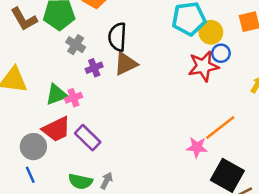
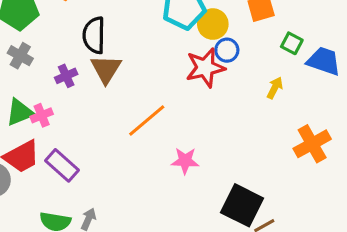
gray cross: (76, 45) -> (20, 56), moved
brown triangle: (126, 64) -> (106, 69), turned -30
orange line: (220, 128) -> (147, 121), moved
pink star: (197, 147) -> (185, 161), moved

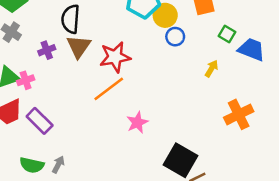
red star: (205, 68) -> (115, 57), moved
pink star: (185, 161) -> (137, 122), turned -30

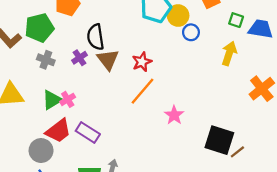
purple cross: (47, 50) -> (79, 58), moved
red star: (115, 57) -> (142, 62), size x0.7
yellow arrow: (212, 69) -> (229, 53), size x1.5

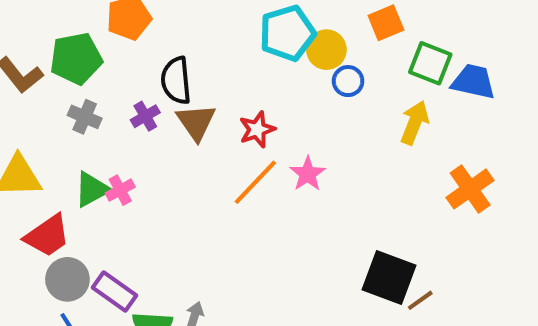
green square: (236, 20) -> (430, 63), size x1.5
pink star: (174, 115) -> (308, 174), moved
red trapezoid: (58, 131) -> (47, 236), moved
purple rectangle: (88, 132) -> (115, 291), moved

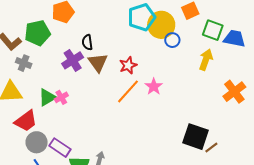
yellow circle: (326, 50) -> (161, 25), size x1.4
black semicircle: (176, 80) -> (87, 42), size x0.7
purple cross: (145, 116) -> (73, 60), size x1.5
gray cross: (85, 117) -> (24, 63), moved

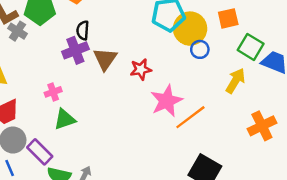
black semicircle: (87, 42) -> (83, 30), moved
gray cross: (24, 63) -> (17, 31), moved
pink star: (154, 87) -> (167, 101), size x1.5
orange line: (128, 91) -> (190, 117), moved
green triangle: (47, 97) -> (65, 119), moved

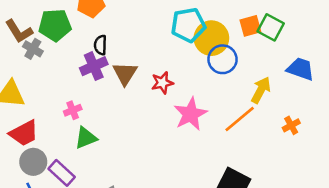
green square: (251, 47) -> (271, 27), moved
blue circle: (200, 49) -> (223, 59), size x1.5
orange line: (190, 117) -> (240, 119), moved
orange cross: (262, 126) -> (291, 125), moved, size x0.6

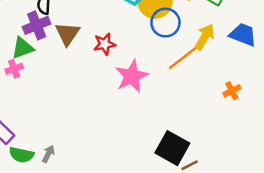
yellow arrow: (261, 90) -> (205, 37), moved
orange line: (240, 119) -> (183, 58), moved
green triangle: (86, 138) -> (23, 48), moved

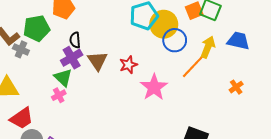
green triangle: (23, 48) -> (63, 78), turned -48

